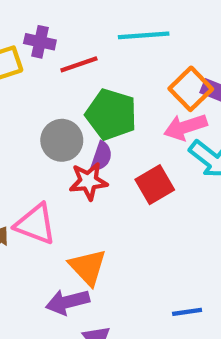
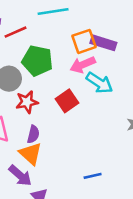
orange square: (191, 89) -> (84, 41), turned 30
purple semicircle: (101, 156) -> (33, 134), moved
purple arrow: (68, 302) -> (20, 176), turned -120

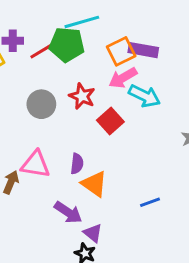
green pentagon: (37, 61) -> (67, 45), moved
red star: (27, 102) -> (82, 96), moved, turned -30
orange triangle: (31, 154) -> (94, 184), moved

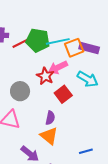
cyan line: (82, 22) -> (58, 41), moved
pink arrow: (123, 78) -> (58, 67), moved
gray circle: (41, 104) -> (20, 91), moved
purple semicircle: (77, 164) -> (50, 118), moved

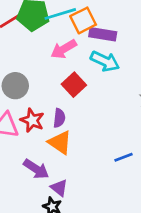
purple rectangle: (89, 48) -> (103, 34), moved
red star: (45, 76) -> (32, 120), moved
blue line: (86, 151) -> (123, 157), moved

